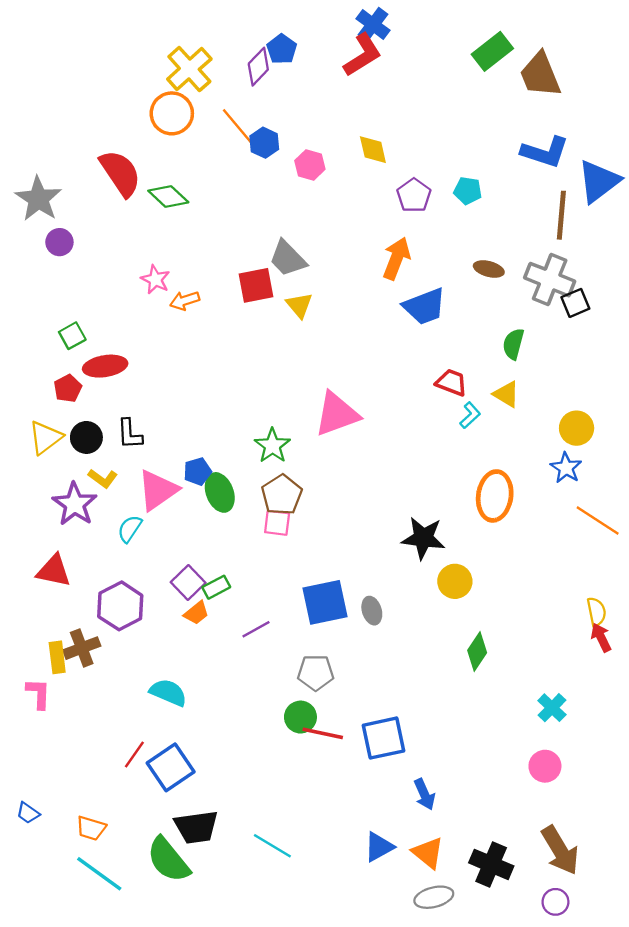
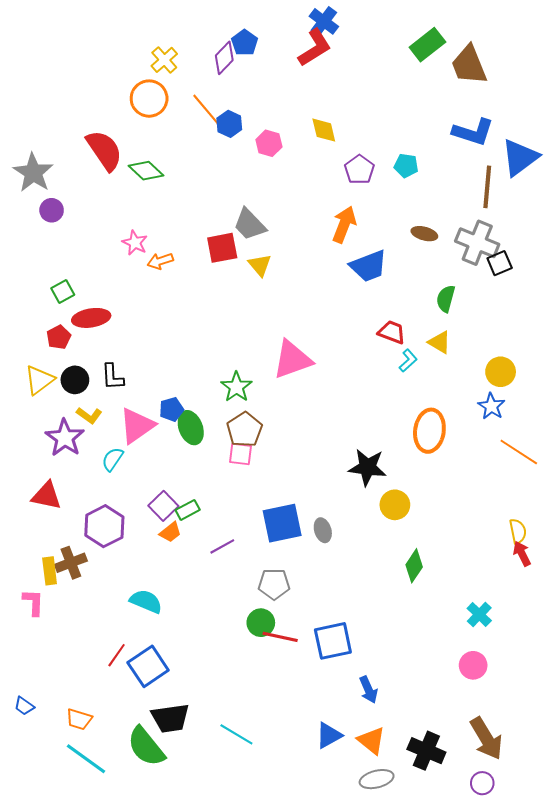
yellow cross: (189, 69) -> (164, 60), size x0.7

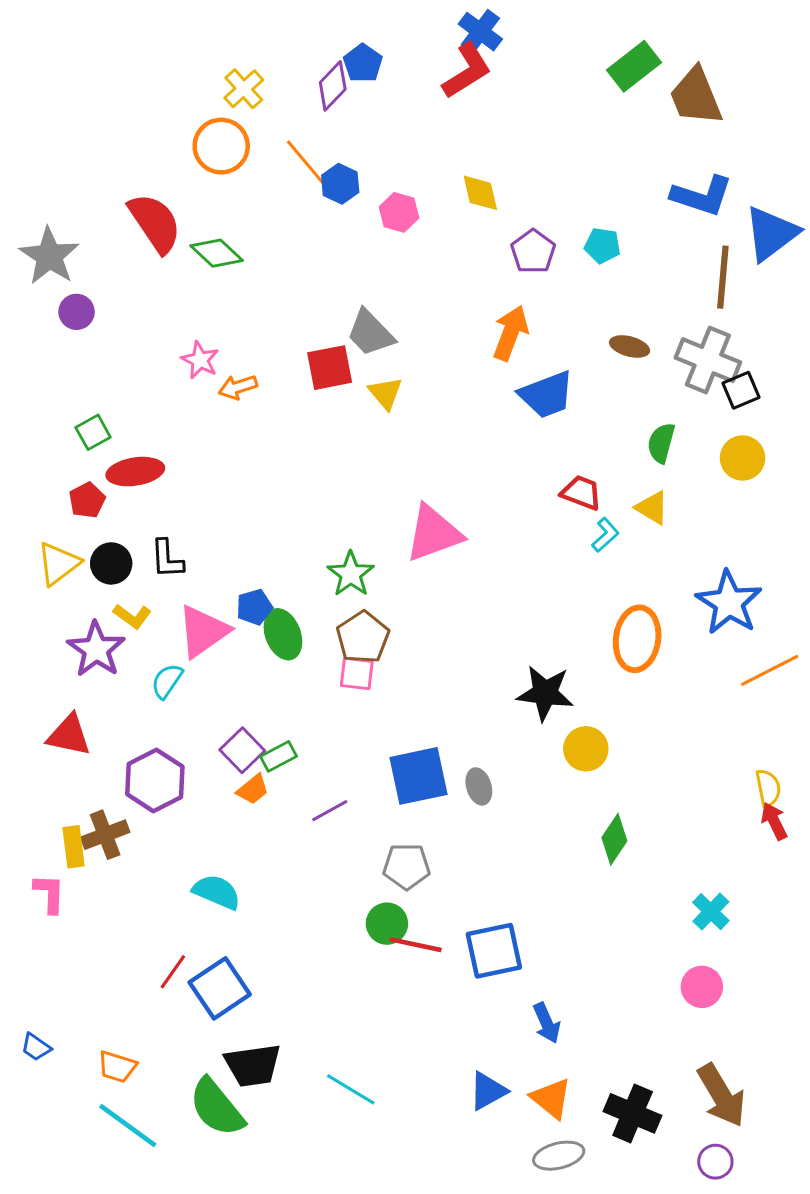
yellow circle: (501, 372) -> (743, 458), moved
blue star: (491, 406) -> (729, 603), size x1.6
orange line: (519, 452) -> (770, 670), turned -60

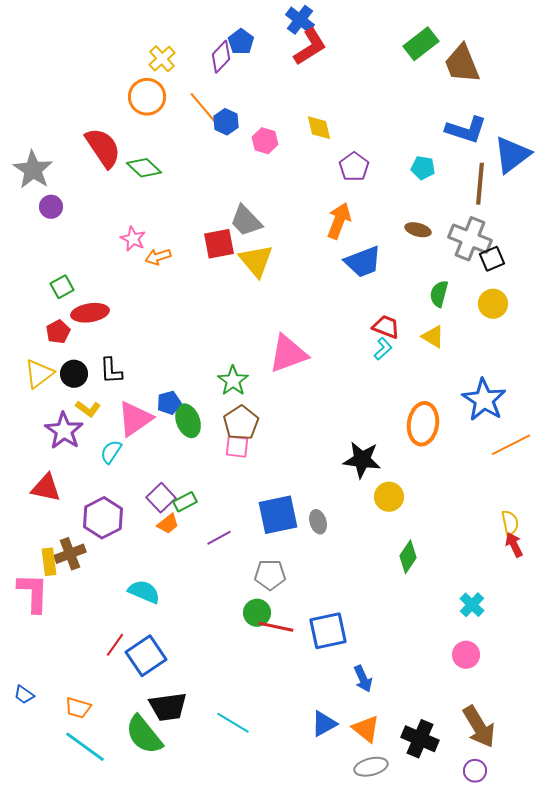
blue cross: (480, 32) -> (300, 20), moved
cyan pentagon: (602, 246) -> (423, 168), moved
yellow triangle: (385, 393) -> (256, 261), size x1.5
cyan L-shape: (605, 535) -> (383, 349), moved
pink L-shape: (49, 893) -> (33, 593), size x1.5

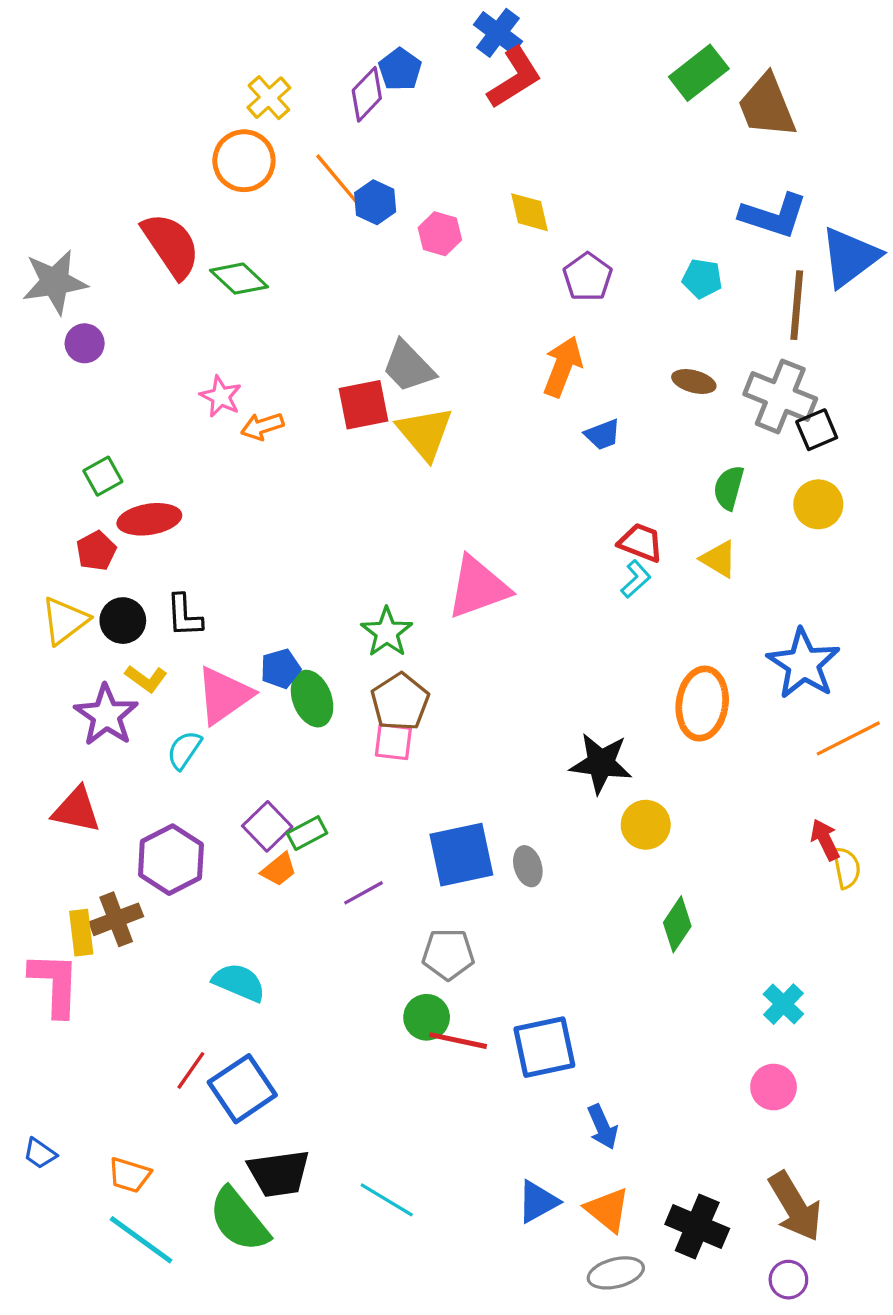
gray star: (33, 170) -> (55, 282), turned 30
blue trapezoid: (363, 262) -> (603, 435), size x0.6
red arrow: (514, 545) -> (825, 840), moved

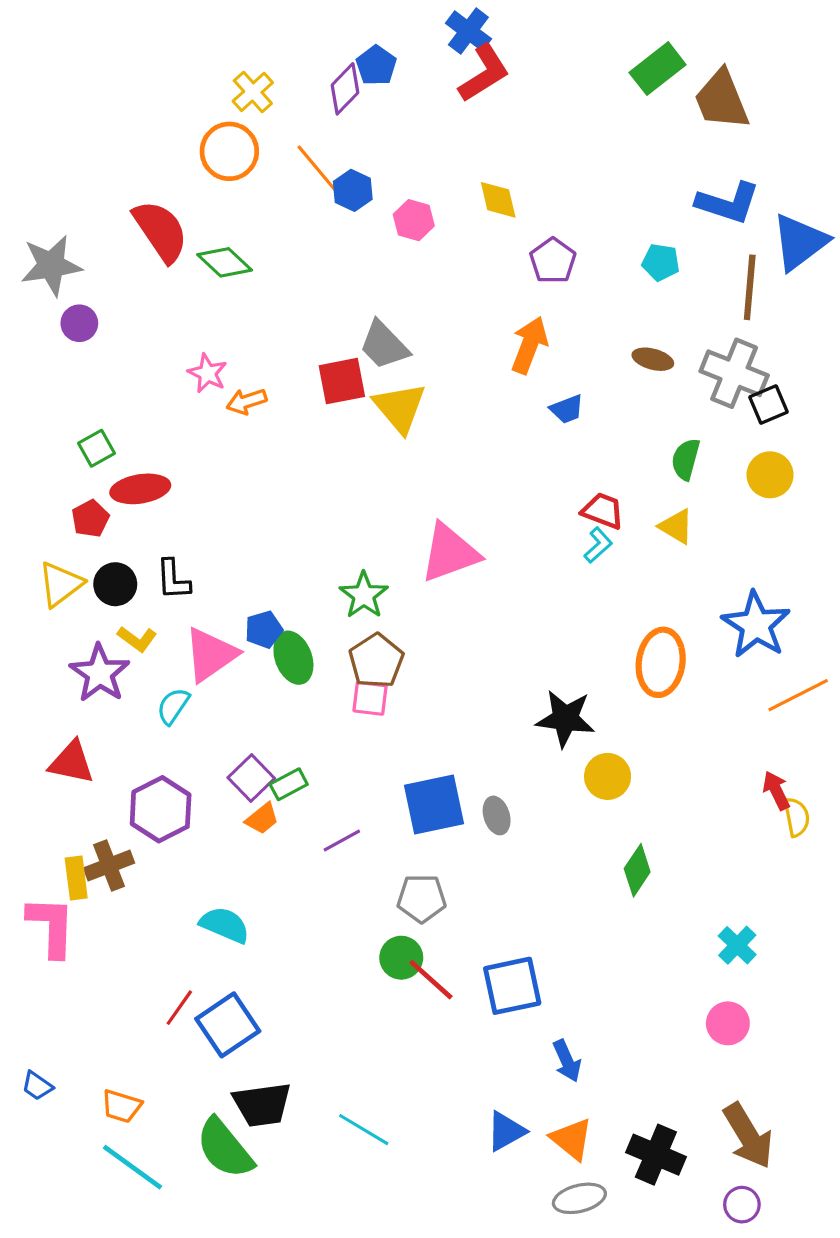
red line: (458, 1041) -> (431, 980), turned 30

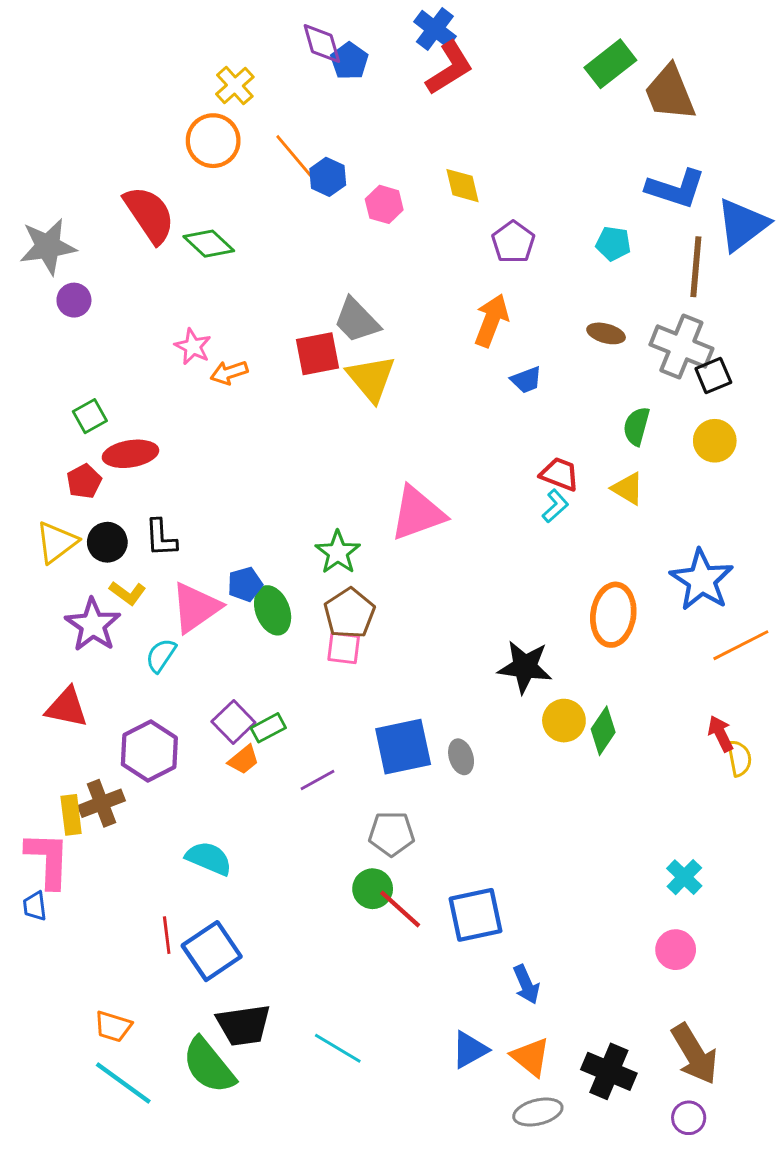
purple diamond: (345, 89) -> (322, 43), moved, turned -60
green diamond: (637, 870) -> (603, 731), moved
red line: (179, 1008) -> (167, 935), turned -42
blue trapezoid: (37, 1086) -> (35, 906), moved, turned 48

